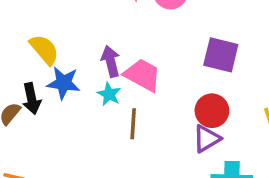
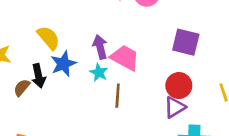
blue star: (63, 83) -> (63, 64), turned -30

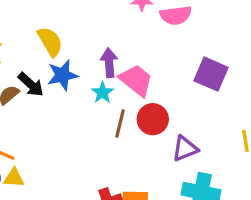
black arrow: (39, 76) -> (31, 85), turned -45
red circle: (179, 86) -> (153, 119), moved

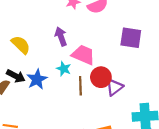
purple arrow: (109, 63) -> (61, 36), moved
blue star: (63, 75) -> (37, 79), moved
purple triangle: (185, 149) -> (114, 87), moved

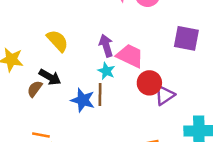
purple arrow: (61, 36) -> (106, 46), moved
blue star: (37, 79) -> (83, 100), moved, turned -30
brown line: (80, 86) -> (100, 95), moved

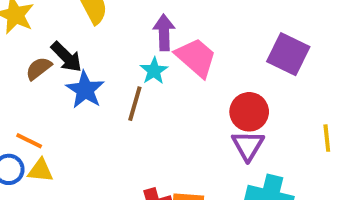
red circle: (149, 83) -> (249, 112), moved
purple triangle: (165, 95) -> (248, 145), moved, turned -40
blue star: (83, 100) -> (85, 90), moved

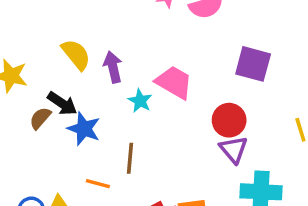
purple arrow: (164, 32) -> (113, 67), moved
brown line: (135, 104) -> (130, 158), moved
orange line: (29, 141) -> (98, 184), moved

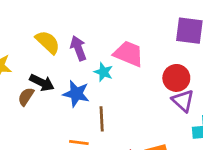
blue star: (84, 129) -> (76, 94), moved

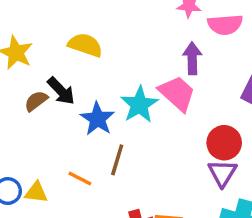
yellow semicircle: (48, 42) -> (85, 45), turned -44
purple arrow: (78, 48) -> (192, 58), moved
cyan star: (103, 72) -> (139, 105), size x1.5

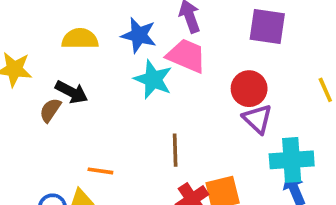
blue star: (97, 119) -> (139, 35), moved
brown line: (117, 160) -> (175, 150), moved
orange line: (80, 178) -> (100, 171), moved

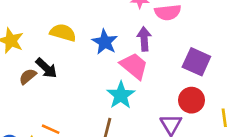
cyan star: (153, 79) -> (121, 95), moved
red circle: (249, 89) -> (192, 100), moved

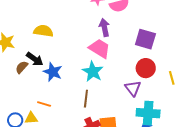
blue star: (105, 42) -> (53, 72), moved

